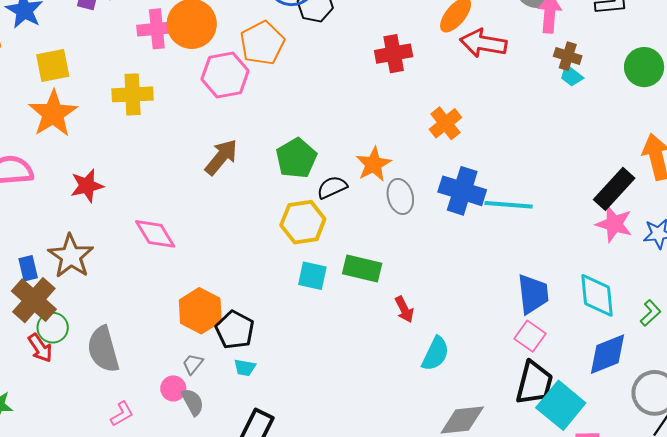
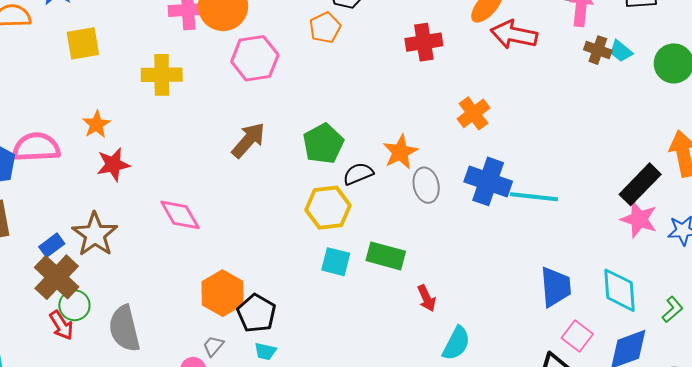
orange pentagon: (262, 43) -> (325, 28), moved, size x0.7
cyan trapezoid: (571, 76) -> (621, 51), moved
orange star: (53, 114) -> (96, 124), moved, size x0.6
blue rectangle: (28, 268) -> (52, 245), turned 65
pink square: (530, 336) -> (577, 336), moved

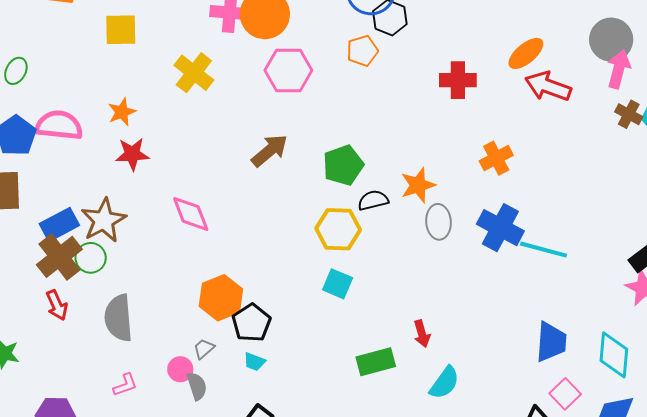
yellow cross: (162, 75) -> (194, 73), turned 30
blue rectangle: (52, 245) -> (59, 225), size x1.5
green rectangle: (386, 256) -> (376, 362), moved, turned -39
green circle: (74, 305) -> (91, 258), moved

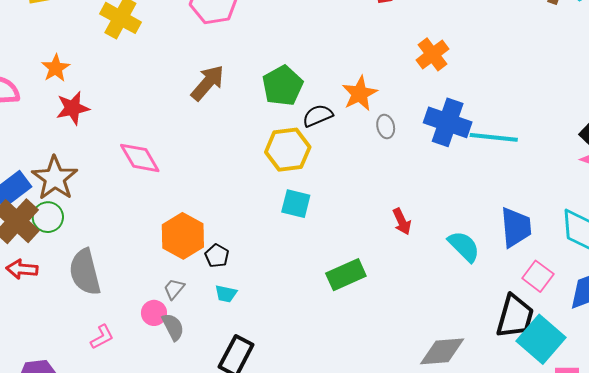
gray ellipse: (439, 222) -> (386, 127), size x0.7
red arrow: (57, 305) -> (22, 269), turned 128
black pentagon: (251, 323) -> (217, 256), size x0.6
red arrow: (422, 334) -> (402, 221), moved
cyan semicircle: (444, 383) -> (464, 246), moved, turned -72

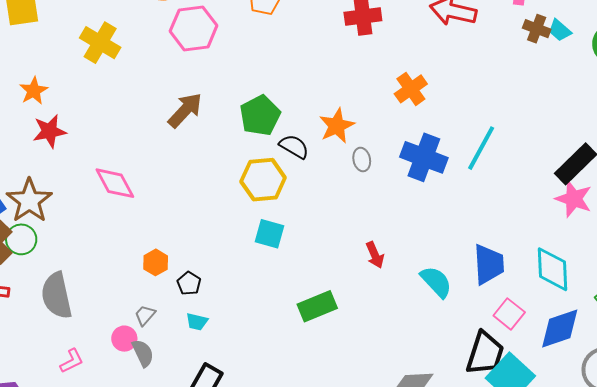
black semicircle: (318, 116) -> (294, 146), turned 52
cyan line: (494, 137) -> (481, 148), moved, turned -69
orange hexagon: (183, 236) -> (156, 262), size x0.6

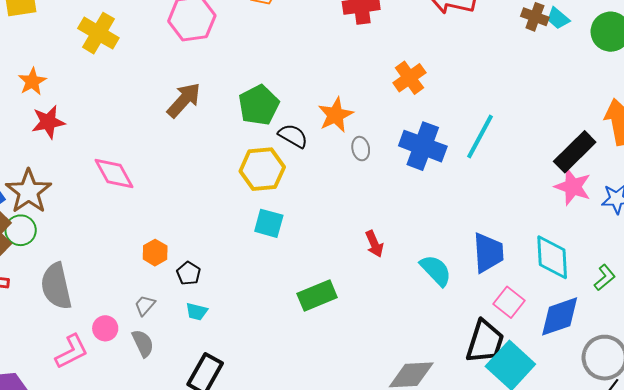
pink circle: (124, 339) -> (105, 328), moved
pink L-shape: (72, 361) -> (72, 352), size x1.4

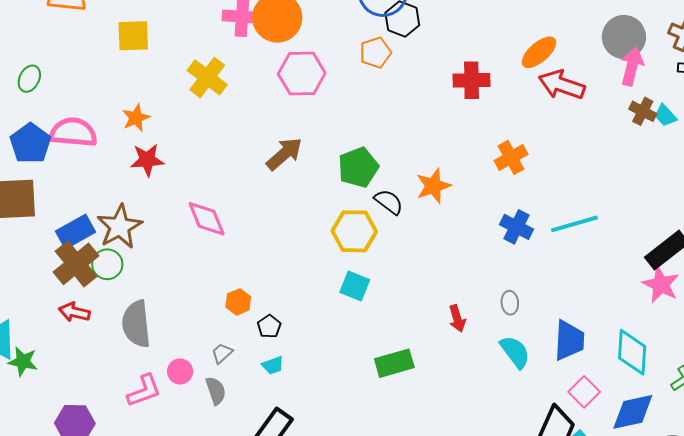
cyan line: (480, 136) -> (574, 224), turned 39
blue cross: (423, 146) -> (516, 227), size x0.7
gray ellipse: (361, 149) -> (510, 303), moved
cyan trapezoid: (197, 312) -> (273, 365), turned -40

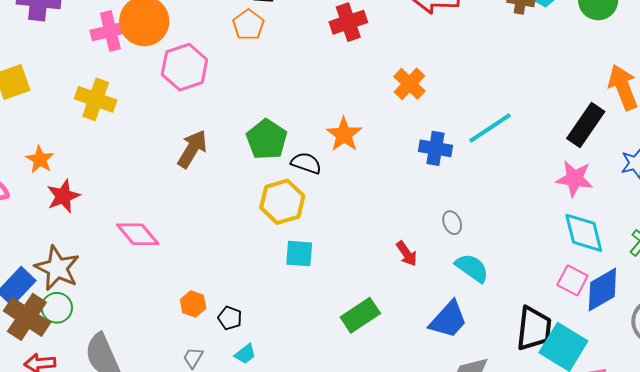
pink star: (661, 285) -> (575, 179), moved
blue trapezoid: (569, 340) -> (448, 320), moved, turned 57
pink square: (584, 392) -> (572, 280), moved

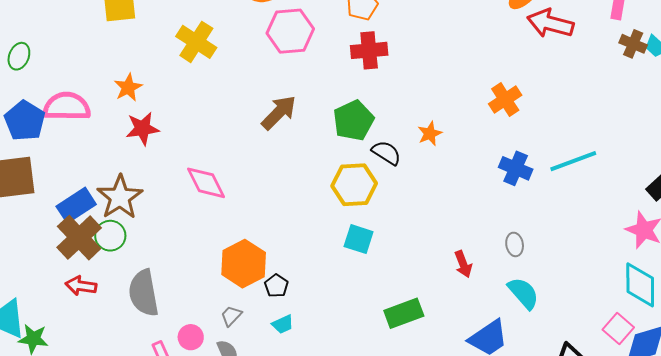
red cross: (348, 22) -> (369, 50), moved
orange star: (344, 134) -> (430, 134), size x0.7
orange hexagon: (193, 304) -> (244, 264), size x1.8

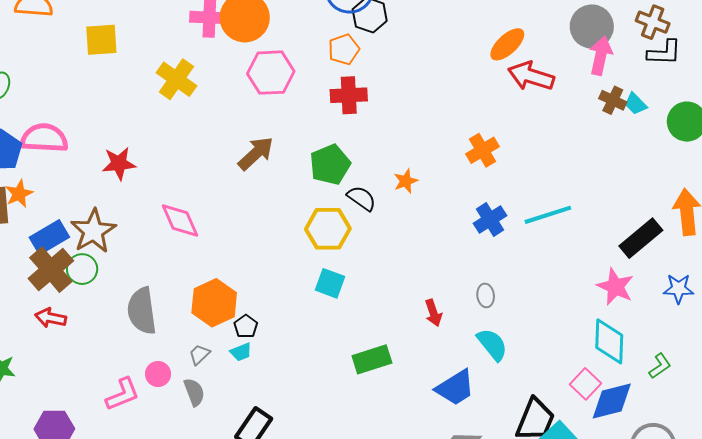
orange star: (128, 87) -> (19, 194), moved
blue cross: (516, 168) -> (490, 219), turned 32
gray semicircle: (144, 293) -> (142, 311), moved
cyan trapezoid: (283, 324) -> (241, 352), moved

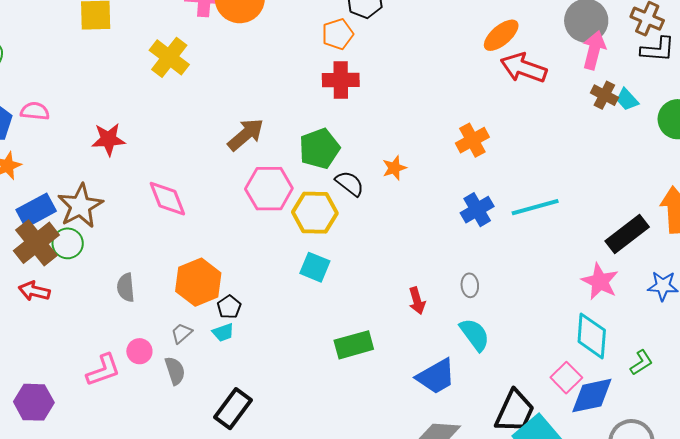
pink hexagon: (271, 73) -> (269, 189), moved
pink semicircle: (44, 138) -> (35, 111), size x0.6
gray semicircle: (142, 311) -> (126, 287), size x0.6

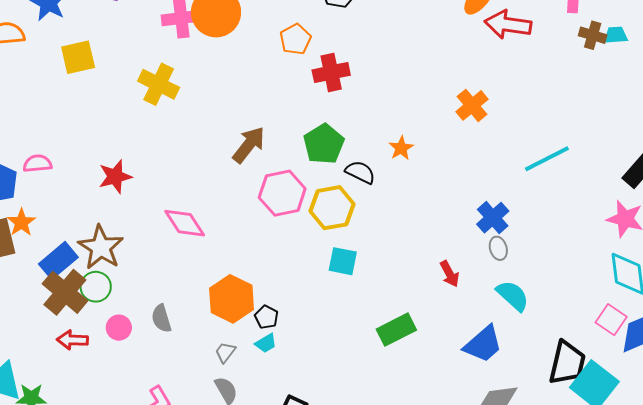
orange pentagon: (338, 34) -> (295, 39), moved
cyan trapezoid: (627, 100) -> (616, 35), turned 140
blue cross: (477, 210) -> (493, 218), moved
pink circle: (139, 351) -> (119, 328), moved

